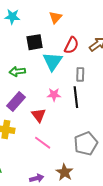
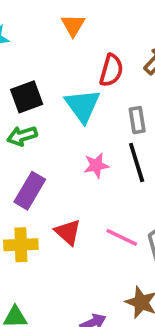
black square: (35, 42) -> (27, 97), moved
red triangle: (39, 115) -> (68, 232), moved
pink line: (43, 143) -> (122, 237), moved

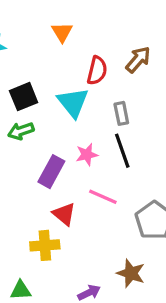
purple rectangle: (30, 191) -> (51, 172), moved
pink line: (122, 237) -> (103, 197), moved
yellow cross: (21, 245) -> (45, 245), moved

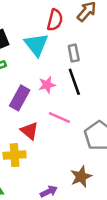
brown star: (131, 273) -> (81, 177), turned 30

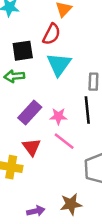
red semicircle: (55, 20) -> (51, 34), moved
pink star: (47, 85) -> (58, 116), moved

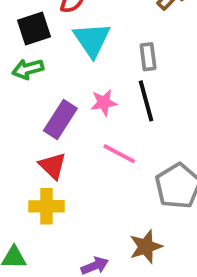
pink star: (58, 116) -> (104, 103), moved
red triangle: (32, 147) -> (53, 166), moved

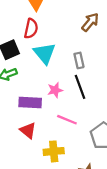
purple rectangle: (60, 120) -> (30, 103), turned 65
yellow cross: (46, 206) -> (54, 151), moved

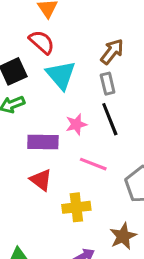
brown arrow: (90, 22) -> (112, 52), moved
red semicircle: (31, 29) -> (42, 42), turned -60

